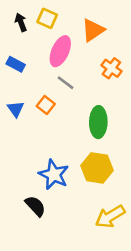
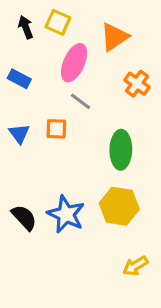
orange square: (46, 105) -> (56, 129), turned -36
black semicircle: (35, 206) -> (24, 217), moved
yellow arrow: (110, 217) -> (135, 266), size x0.7

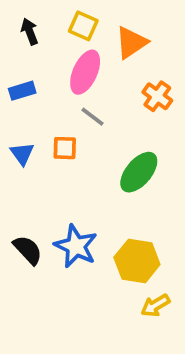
yellow square: (58, 22) -> (83, 26), moved
blue rectangle: (19, 79) -> (22, 91), turned -45
green ellipse: (121, 150) -> (139, 172), turned 39
yellow hexagon: (119, 206) -> (137, 261), moved

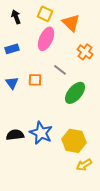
orange triangle: (131, 43) -> (71, 23), turned -42
gray line: (92, 117) -> (60, 70), moved
black semicircle: (28, 250) -> (15, 135), turned -54

